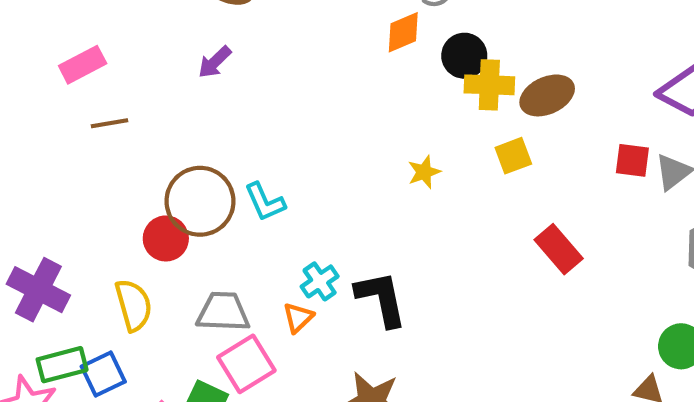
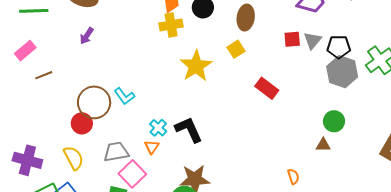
yellow cross: (489, 85) -> (171, 25), moved
brown ellipse: (547, 95) -> (246, 18), turned -45
yellow star: (424, 172) -> (196, 66), size x2.0

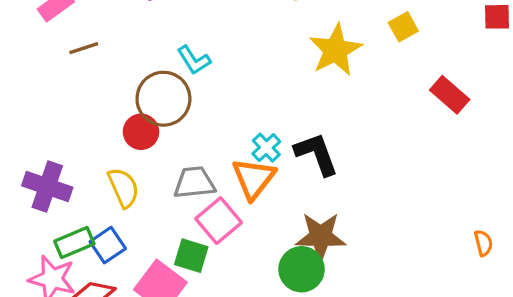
cyan L-shape: (124, 96) -> (194, 60), moved
orange triangle: (152, 147) -> (254, 178), size x1.8

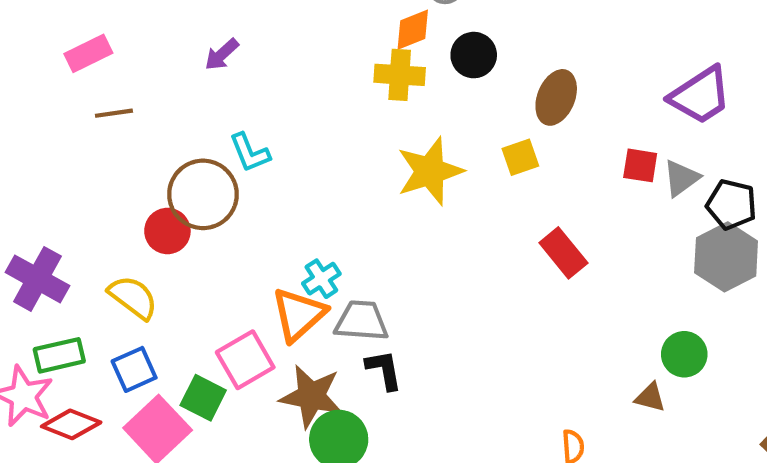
black L-shape: (316, 154) -> (384, 370), moved, size x0.7
gray trapezoid: (194, 183) -> (361, 321), moved
yellow semicircle: (123, 188) -> (133, 297), turned -39
brown star: (321, 236) -> (311, 396), moved
blue square: (108, 245) -> (134, 369), moved

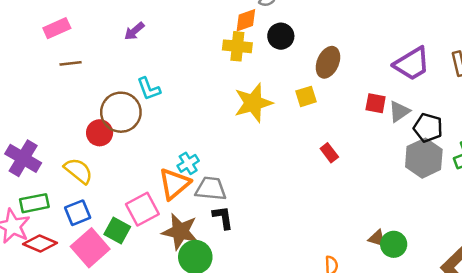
red rectangle: (563, 253) -> (329, 153), size x0.7
green circle: (684, 354) -> (394, 244), moved

